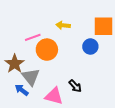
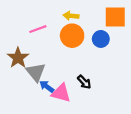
orange circle: (47, 50) -> (72, 36), moved
blue arrow: (22, 90) -> (47, 86), moved

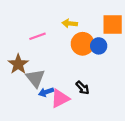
orange circle: (72, 36) -> (83, 44), moved
blue arrow: (47, 86) -> (46, 92), turned -56
pink triangle: (61, 93) -> (60, 98), turned -42

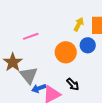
yellow arrow: (70, 23) -> (79, 24), moved, turned 112
orange circle: (83, 44) -> (66, 52), moved

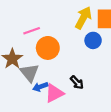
yellow arrow: (79, 24) -> (83, 18), size x1.5
orange circle: (66, 52) -> (48, 48), moved

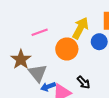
yellow arrow: (83, 18) -> (80, 28), moved
orange circle: (48, 48) -> (67, 49), moved

